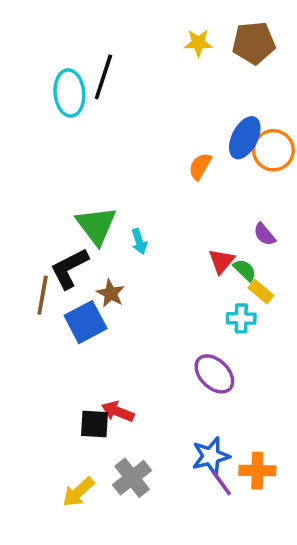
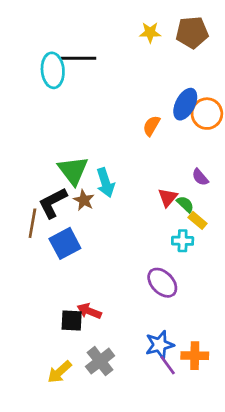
black line: (103, 77) -> (78, 58), turned 72
cyan arrow: (139, 242) -> (105, 183), size x1.5
brown star: (111, 293) -> (84, 200), moved

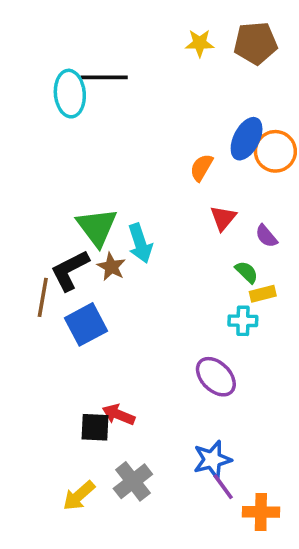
red triangle: (168, 197) -> (223, 218), moved
yellow rectangle: (197, 220) -> (263, 294), turned -54
orange cross: (195, 356) -> (261, 512), moved

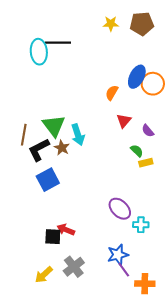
brown line: (43, 297) -> (24, 135), moved
cyan cross: (243, 321) -> (141, 225), moved

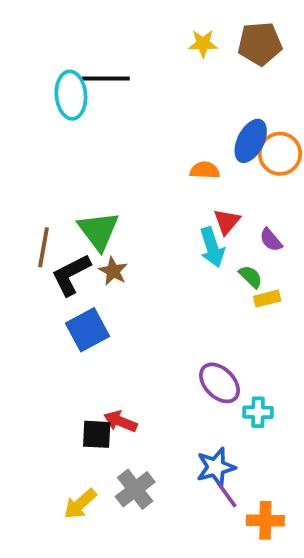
orange semicircle: (112, 93) -> (205, 170), turned 63
cyan arrow: (78, 135) -> (212, 247), moved

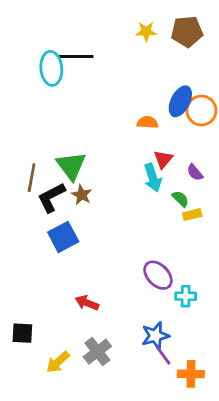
black square: (97, 434) -> (22, 333), moved

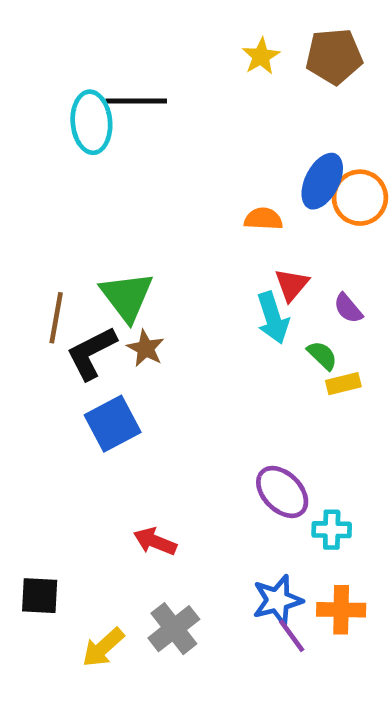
yellow star: (146, 32) -> (261, 56), turned -30
orange cross: (191, 374) -> (341, 610), moved

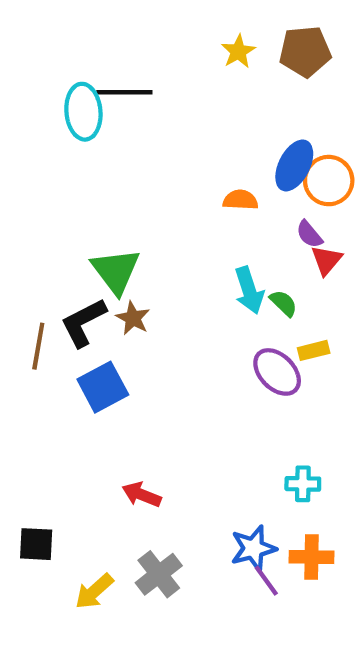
red triangle: (292, 285) -> (327, 260), moved
purple semicircle: (348, 308) -> (309, 234), moved
brown line: (56, 318) -> (38, 346), moved
green semicircle: (322, 355) -> (284, 303), moved
purple ellipse: (282, 492) -> (277, 372), moved

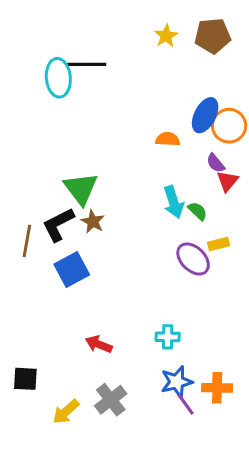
cyan cross: (303, 484) -> (168, 337), moved

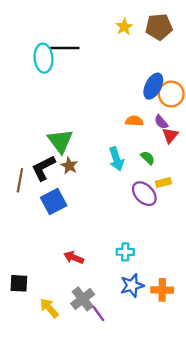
orange semicircle: (168, 139) -> (134, 121), moved
cyan arrow: (174, 202) -> (116, 159), moved
purple line: (186, 404) -> (98, 314), moved
yellow arrow: (66, 412) -> (49, 308), turned 90

